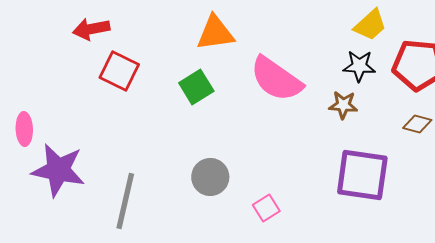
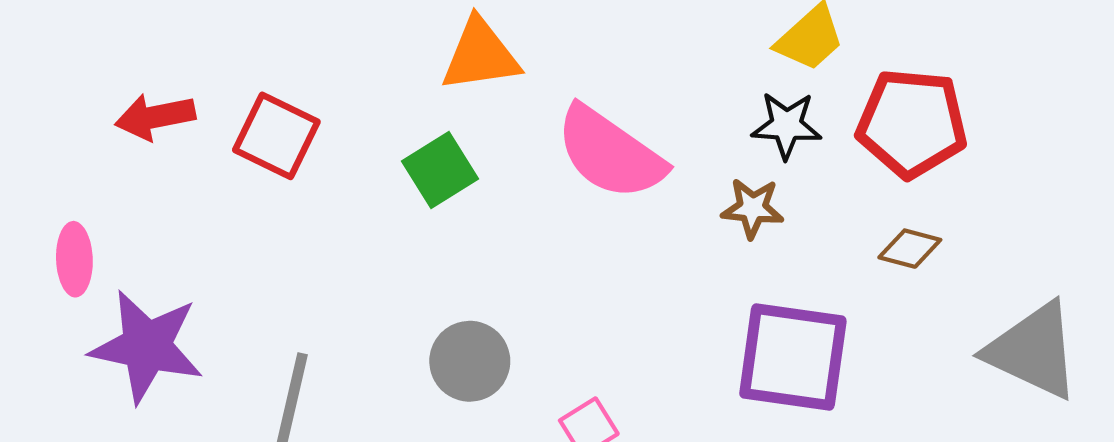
red arrow: (91, 29) -> (155, 117), moved

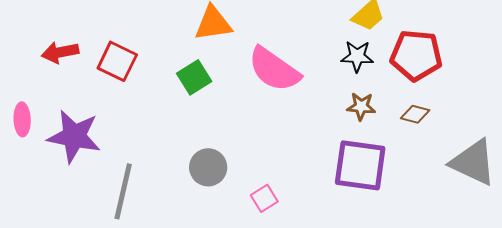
brown star: (753, 208) -> (361, 106), moved
purple star: (147, 346) -> (74, 136), moved

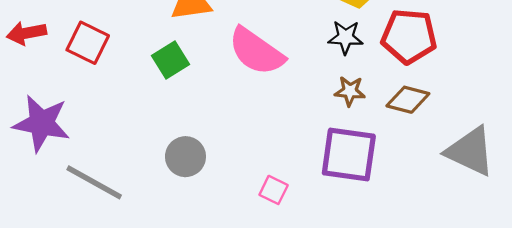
brown diamond: (415, 114) -> (408, 100), size x1.4
gray line: (123, 191) -> (94, 182), turned -74
pink square: (264, 198) -> (274, 190), moved, turned -32

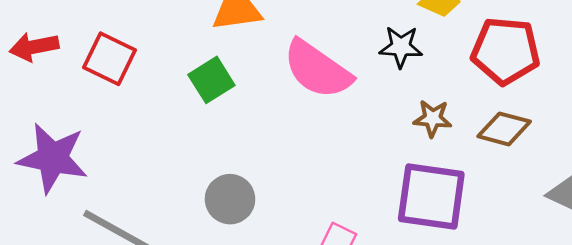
black star: (346, 37) -> (401, 47), moved

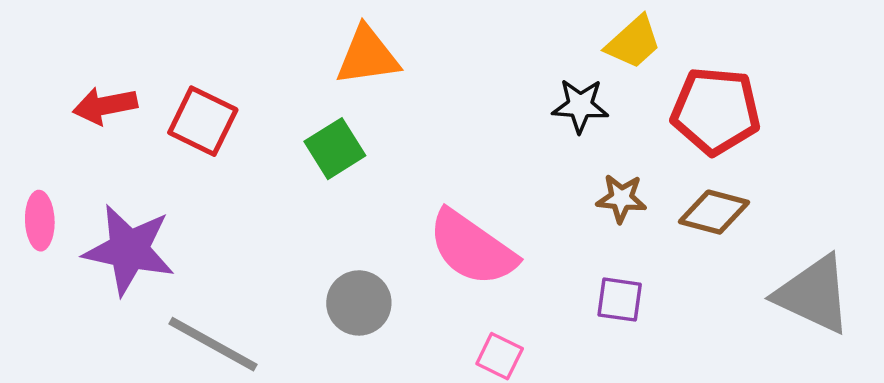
pink semicircle: (317, 69) -> (472, 248), moved
purple square: (431, 196) -> (620, 300), size x0.5

